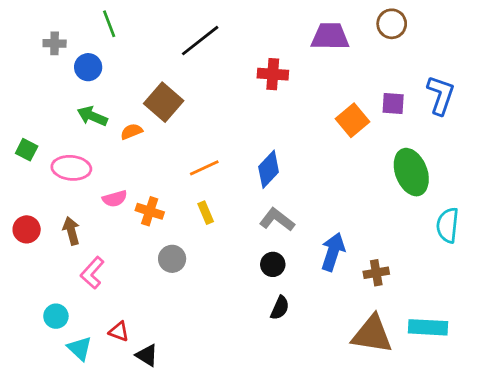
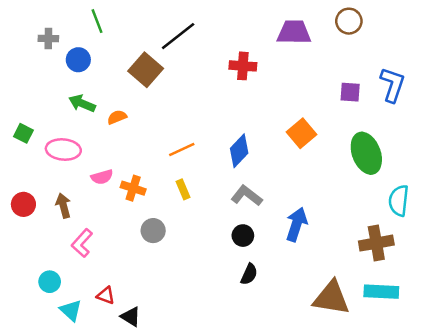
brown square: (164, 102) -> (146, 70), moved
orange square: (353, 120) -> (301, 133), moved
brown cross: (376, 273) -> (376, 243), moved, size x1.5

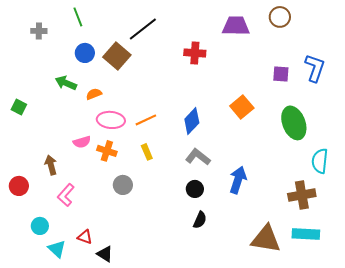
blue circle: (78, 60) -> (85, 53), moved
pink ellipse: (63, 150) -> (111, 120), moved
red circle: (23, 204) -> (19, 186), moved

